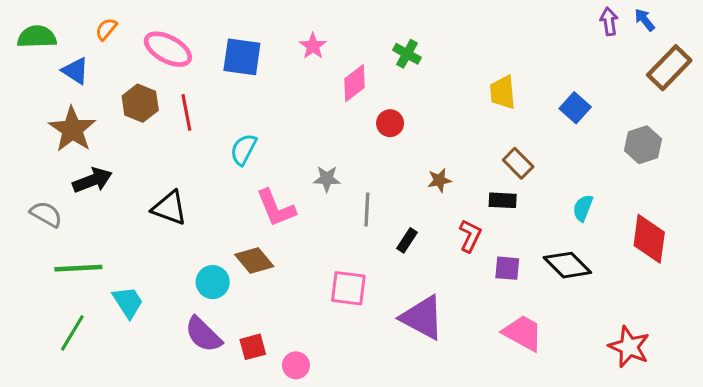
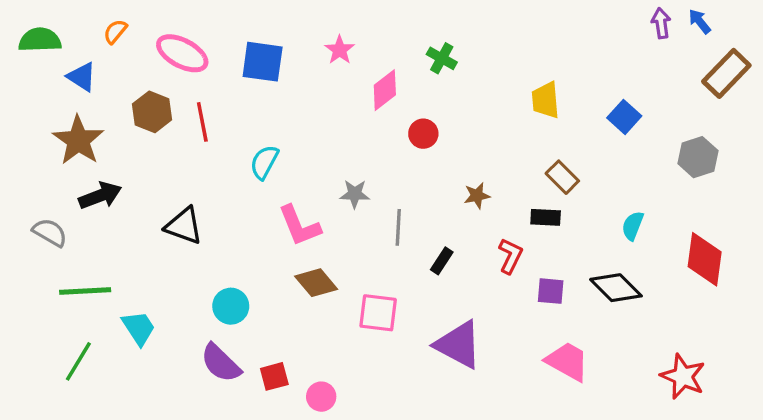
brown diamond: (254, 260) -> (316, 283), moved

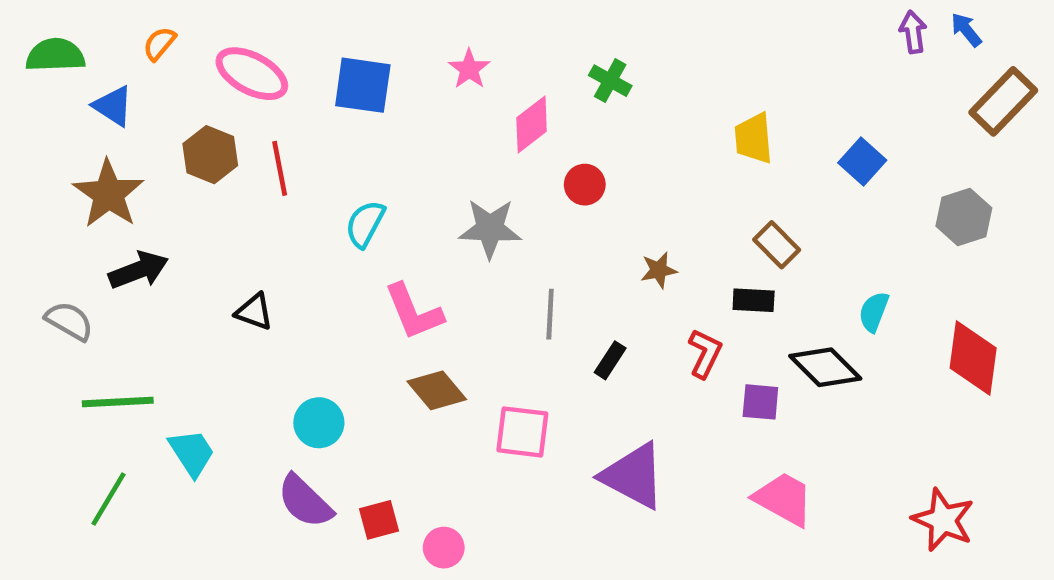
gray star: (355, 194) -> (490, 229), moved, size x1.5
black triangle: (184, 226) -> (254, 312), size x0.7
black diamond: (616, 288) -> (825, 367), moved

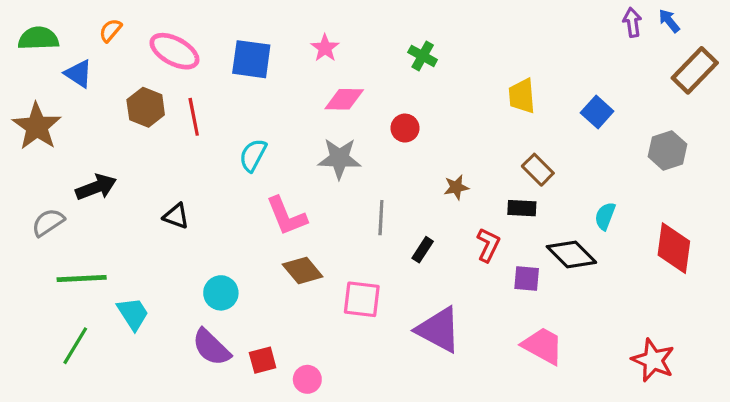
pink diamond: (532, 124) -> (344, 99), moved, turned 39
brown star: (108, 194) -> (37, 126), moved
gray semicircle: (69, 321) -> (48, 222), turned -64

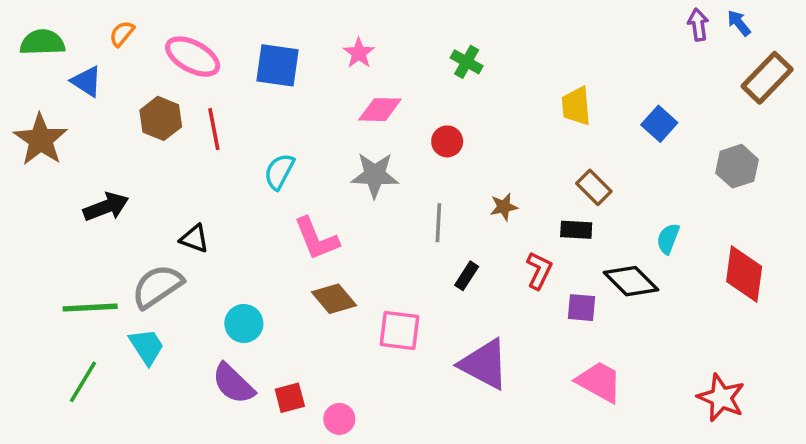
gray line: (381, 218) -> (438, 223), moved
gray semicircle: (48, 222) -> (157, 286), moved, size x1.4

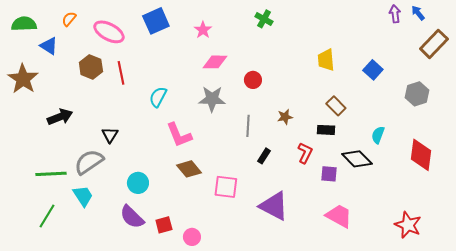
green cross: (467, 62) -> (264, 19), moved
blue square: (277, 65) -> (156, 21), moved, turned -32
black triangle: (194, 239) -> (110, 135), turned 42

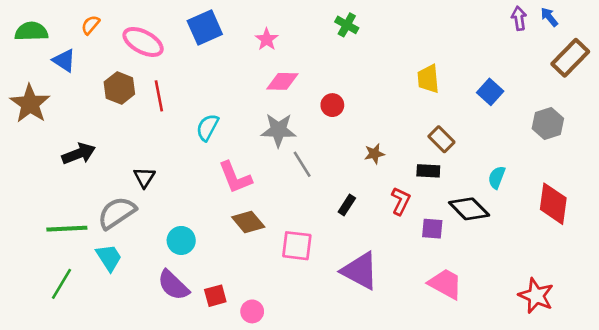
gray line: (248, 126) -> (302, 164), moved, turned -35

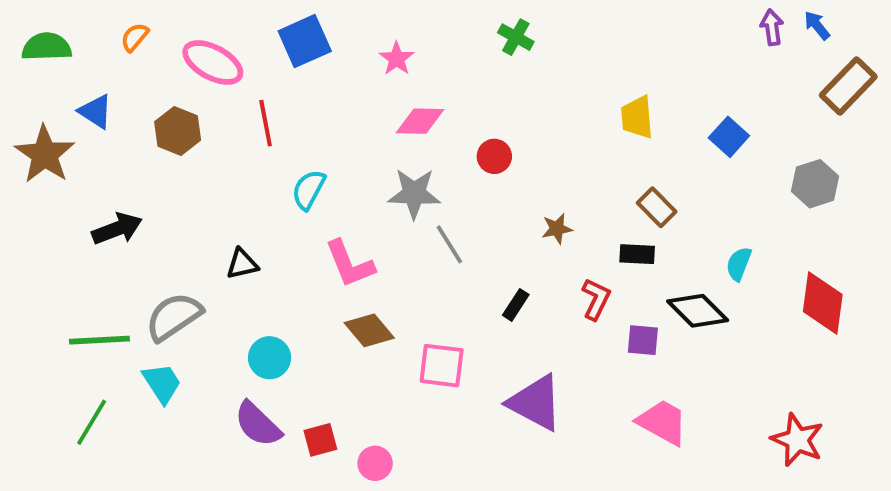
blue triangle: (64, 60) -> (95, 111), moved
red line: (159, 96) -> (266, 123), moved
black triangle: (144, 177) -> (242, 264), moved, turned 45

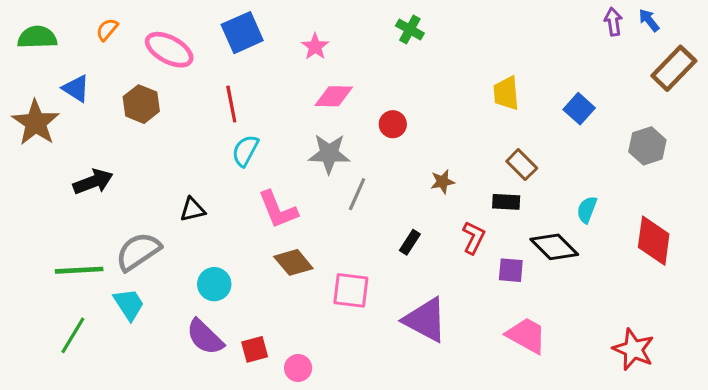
red line: (266, 123) -> (231, 104), moved
gray line: (449, 244) -> (357, 194), turned 56

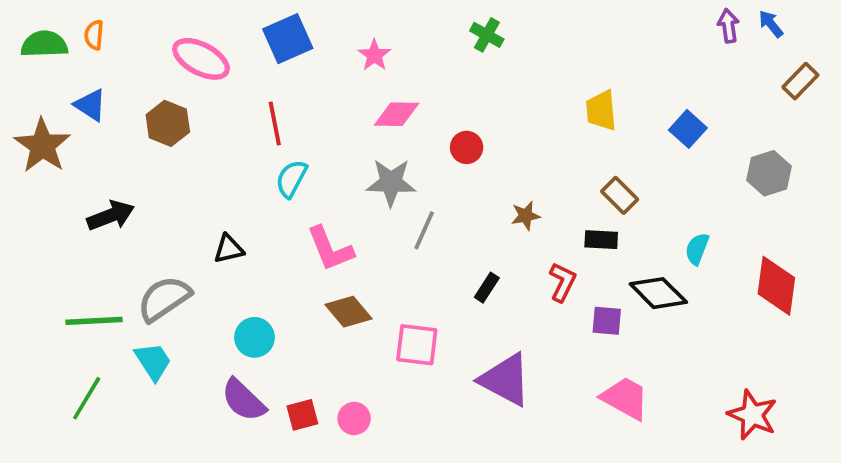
orange semicircle: (107, 29) -> (94, 35), moved, turned -35
brown rectangle: (674, 68) -> (800, 81), size x0.7
pink circle: (298, 368) -> (354, 419), moved

